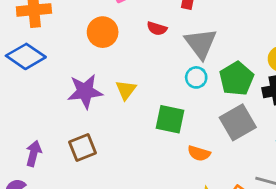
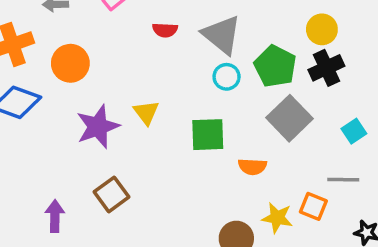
orange circle: (103, 32) -> (70, 63), moved

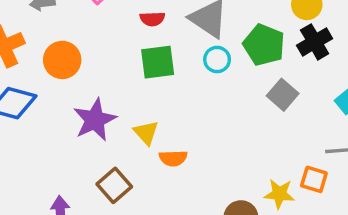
yellow triangle: (146, 113) -> (146, 133), moved
gray square: (289, 118) -> (283, 95), size x0.7
green square: (208, 135) -> (158, 62), moved
orange semicircle: (252, 167) -> (173, 158), moved

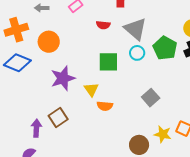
green square: (158, 62) -> (108, 62), moved
gray square: (283, 95) -> (151, 98), moved
brown square: (114, 185) -> (58, 117), moved

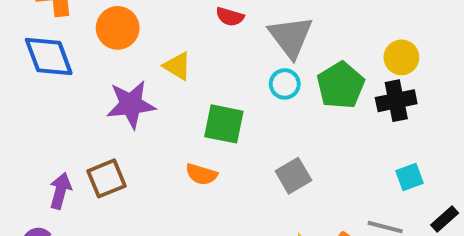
green square: (108, 62) -> (224, 124), moved
blue diamond: (17, 63) -> (49, 57), turned 36
yellow triangle: (91, 89) -> (177, 66), moved, turned -35

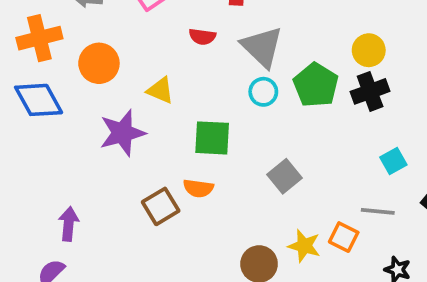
brown square: (106, 178) -> (161, 206), moved

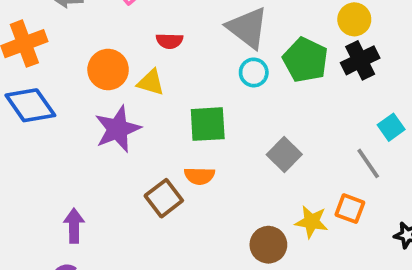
red semicircle: (202, 37) -> (169, 41), moved
orange circle: (99, 63) -> (108, 70), moved
gray line: (378, 211) -> (368, 163), moved, turned 56

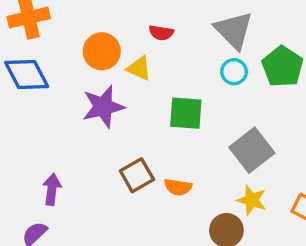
gray square: (284, 154) -> (252, 150), size x1.4
orange semicircle: (199, 176) -> (178, 187), moved
yellow star: (311, 222) -> (252, 200), moved

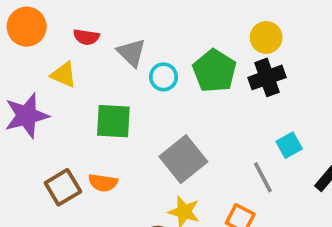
gray triangle: (234, 30) -> (131, 53), moved, size x0.7
orange circle: (102, 51) -> (27, 27), moved
orange semicircle: (178, 187) -> (103, 183), moved

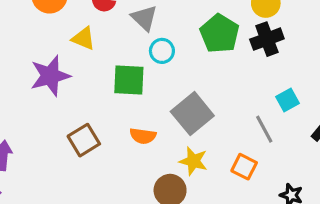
cyan circle: (164, 77) -> (162, 51), moved
orange semicircle: (103, 183) -> (143, 136), moved

